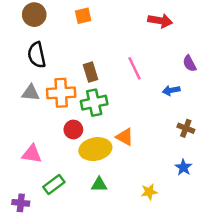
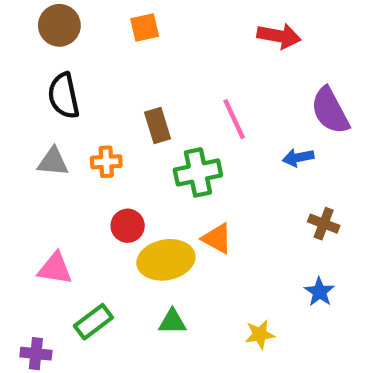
purple semicircle: (190, 63) -> (330, 111), size x1.6
orange cross: (61, 93) -> (106, 162), size x0.6
green cross: (94, 103) -> (198, 172), moved

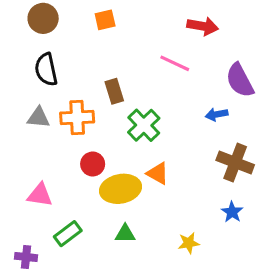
pink line: (234, 119) -> (175, 63), moved, turned -40
orange cross: (106, 162) -> (77, 118), size x1.5
green cross: (198, 172) -> (144, 125), turned -32
brown cross: (324, 224) -> (235, 162), size x1.6

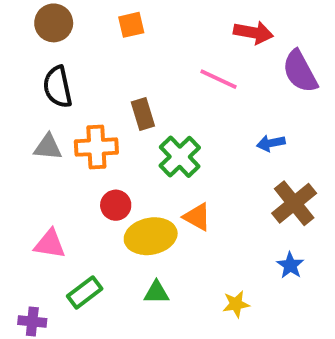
purple semicircle: (240, 80) -> (300, 71), moved
brown cross: (235, 162) -> (294, 203), turned 30

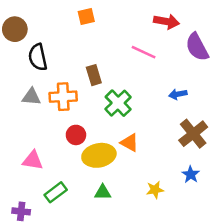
brown circle: (54, 23) -> (15, 29), moved
yellow star: (236, 304) -> (155, 190), moved

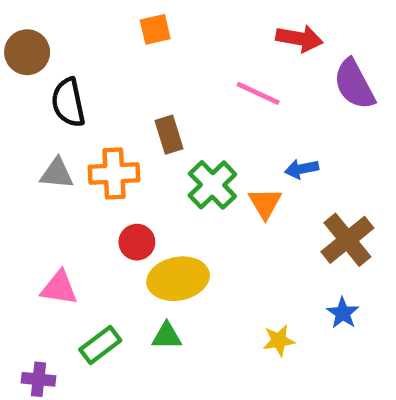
blue arrow: (178, 94) -> (302, 169), moved
orange triangle: (129, 143) -> (265, 203), moved, turned 30
green triangle: (103, 192) -> (167, 336), moved

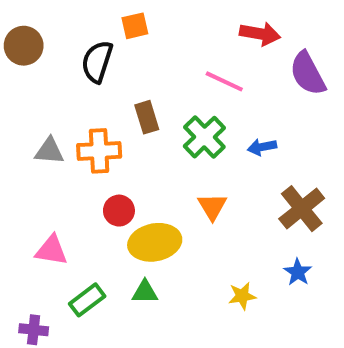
black semicircle: (68, 103) -> (97, 62), moved, turned 30
green cross: (212, 185) -> (204, 137), moved
orange triangle: (265, 203) -> (212, 207), moved

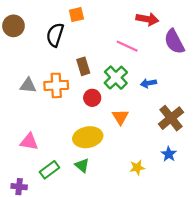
red circle: (119, 211) -> (92, 98), moved
green triangle: (145, 292) -> (82, 165), turned 40

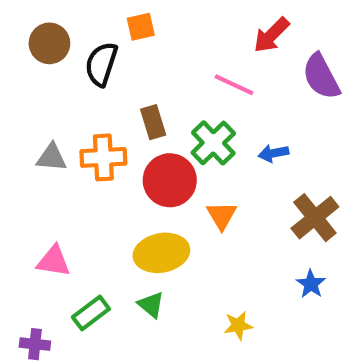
red arrow: (147, 19) -> (271, 35), turned 125
brown circle: (13, 26) -> (49, 43), moved
red circle: (92, 98) -> (170, 180), size x1.6
yellow star: (137, 168) -> (238, 325), moved

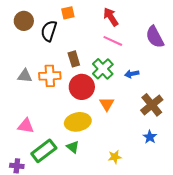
red arrow: (271, 35) -> (111, 17), moved, turned 102
green rectangle: (91, 313) -> (44, 151), size x1.4

